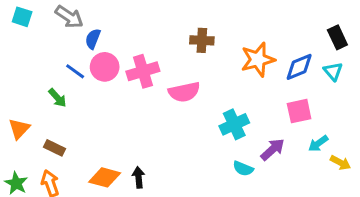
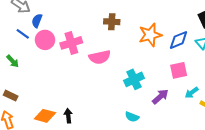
blue line: (75, 71) -> (23, 34), moved
cyan semicircle: (243, 169) -> (132, 117), moved

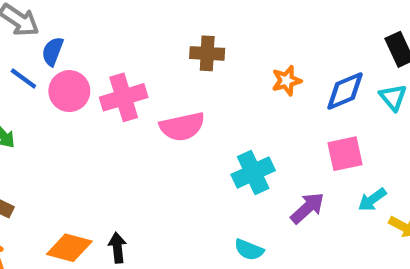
orange star: (150, 35) -> (287, 81), size x0.6

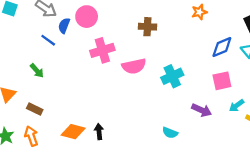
orange star: (287, 81) -> (199, 12), moved
pink circle: (69, 91) -> (87, 17), moved
cyan cross: (253, 172) -> (172, 76), moved
purple arrow: (307, 208) -> (202, 110), turned 66

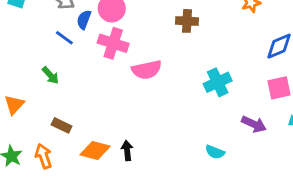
pink cross: (102, 50) -> (113, 43), moved, turned 35
pink semicircle: (134, 66) -> (147, 70), moved
brown rectangle: (35, 109) -> (62, 125), moved

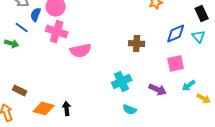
brown cross: (187, 21) -> (137, 44), moved
green arrow: (50, 75) -> (12, 44), moved, turned -32
cyan cross: (218, 82) -> (122, 82), moved

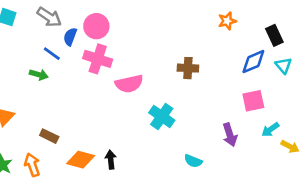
black rectangle: (202, 14) -> (274, 35), moved
brown cross: (137, 44) -> (188, 68), moved
cyan cross: (122, 82) -> (162, 116), moved, turned -30
purple arrow: (158, 90) -> (230, 135), turned 48

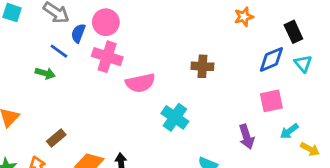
brown rectangle: (49, 136) -> (56, 138), turned -66

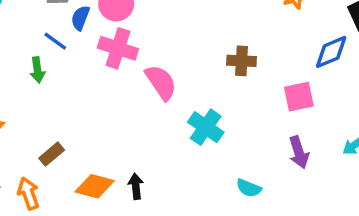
green arrow: (45, 73) -> (37, 70), turned 66
pink semicircle: (140, 83) -> (161, 82), turned -112
pink square: (271, 101) -> (299, 97), moved

